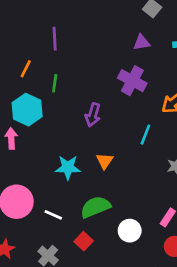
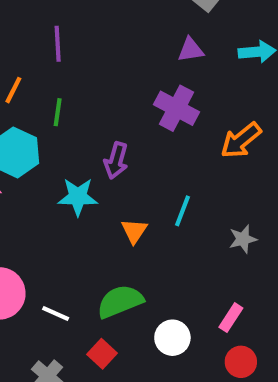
cyan line: (145, 135) -> (182, 211), moved
cyan star: (68, 167) -> (78, 197), moved

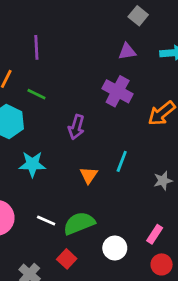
green line: (58, 112) -> (36, 94), turned -72
cyan star: (78, 197) -> (32, 164), moved
white line: (56, 314) -> (46, 221), moved

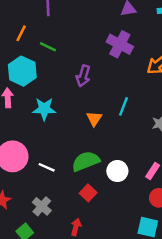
white line: (46, 221) -> (47, 167), moved
white circle: (115, 248) -> (117, 171), moved
red square: (67, 259) -> (88, 193), moved

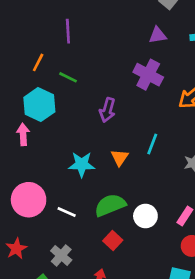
cyan star: (44, 109) -> (82, 164), moved

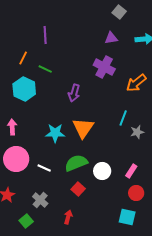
pink arrow: (23, 134) -> (12, 127), moved
cyan line: (152, 144) -> (123, 118), moved
orange triangle: (120, 158) -> (83, 128), size x1.6

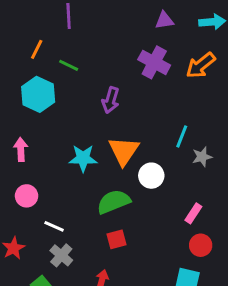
orange arrow: (136, 83) -> (201, 65), moved
pink circle: (16, 159) -> (27, 196), size x0.6
white line: (44, 168) -> (54, 226), moved
white circle: (102, 171) -> (151, 176), moved
red square: (78, 189) -> (116, 239), turned 32

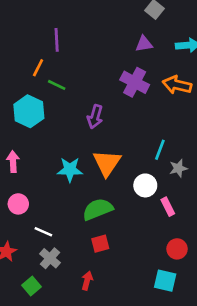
orange line: (37, 49) -> (38, 68), moved
orange arrow: (201, 65) -> (177, 85), turned 52
white circle: (151, 176) -> (145, 185), moved
pink rectangle: (193, 213) -> (168, 207), moved, turned -60

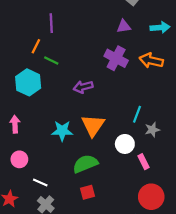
purple arrow: (95, 117) -> (83, 87), turned 60
red circle: (177, 249) -> (151, 197), size x1.5

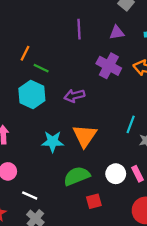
purple line: (51, 23) -> (79, 29), moved
cyan hexagon: (28, 82) -> (32, 95), moved
white circle: (125, 144) -> (116, 174), moved
red square: (87, 192) -> (94, 201), moved

